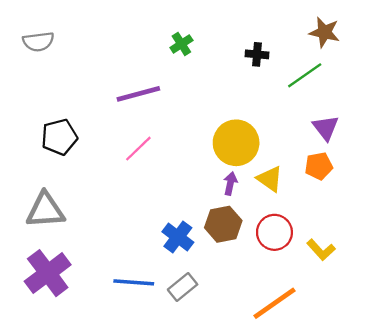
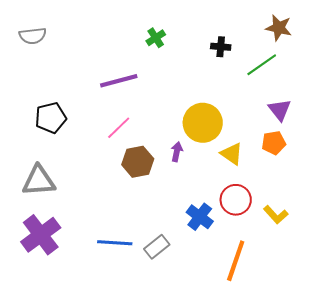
purple arrow: (230, 183) -> (177, 152), moved
brown hexagon: (223, 224) -> (138, 162), moved
blue cross: (178, 237) -> (200, 217), moved
orange line: (274, 303) -> (236, 261), turned -36

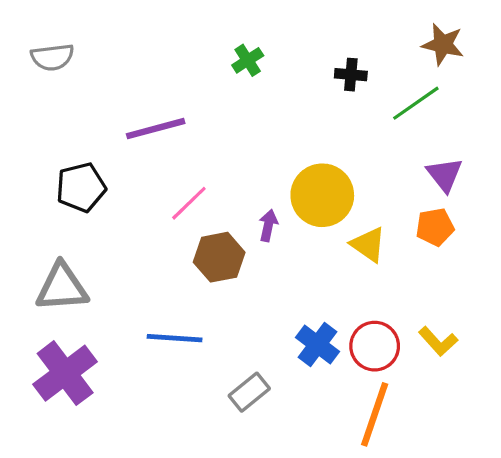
purple line: (119, 81) -> (156, 129), moved
purple arrow: (177, 152) -> (268, 225), moved
red circle: (236, 200) -> (375, 346), moved
blue line: (115, 243) -> (175, 338), moved

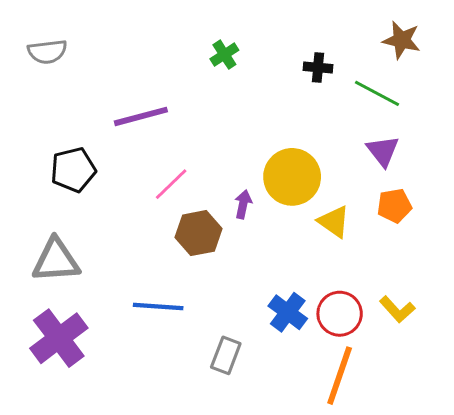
green line: (416, 103) -> (377, 93), turned 63
purple triangle: (444, 175) -> (383, 151), moved
gray rectangle: (249, 392) -> (226, 355), turned -30

